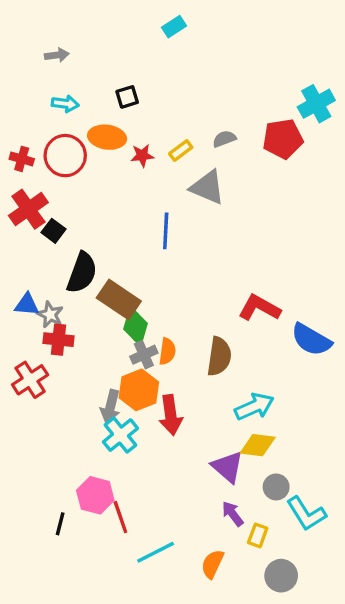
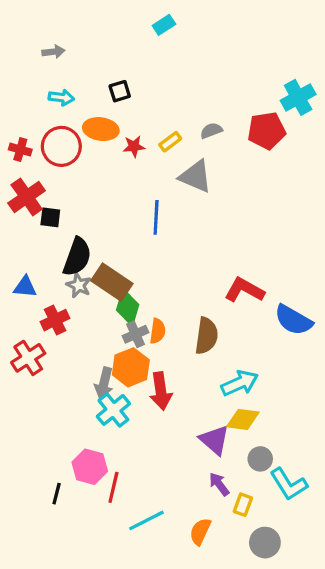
black square: (53, 231) -> (50, 217), turned -30
gray star: (50, 315) -> (79, 285), moved
red cross: (59, 340) -> (55, 320), turned -32
red line: (120, 517) -> (113, 487), turned 32

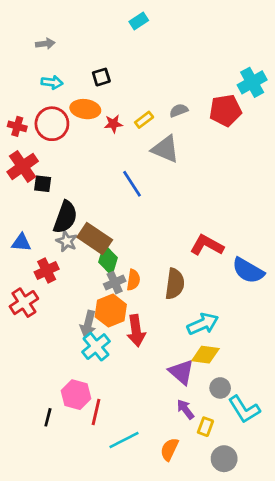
blue line: (156, 217) -> (132, 184), turned -36

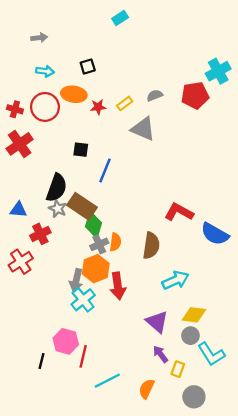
black square: (43, 184) -> (81, 150), moved
blue line: (132, 184) -> (105, 170), moved, turned 55
yellow diamond: (205, 355) -> (194, 315), moved

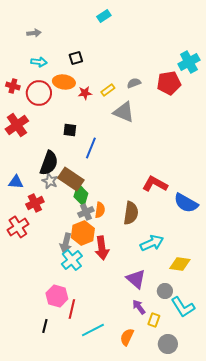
red cross: (15, 109) -> (13, 86), moved
yellow diamond: (194, 315) -> (180, 264), moved
black line: (42, 361) -> (45, 326), moved

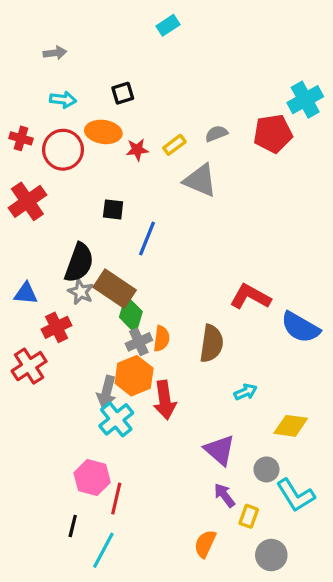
cyan arrow: (152, 243) -> (245, 392), size x0.6
cyan line: (93, 330) -> (103, 550), moved, turned -35

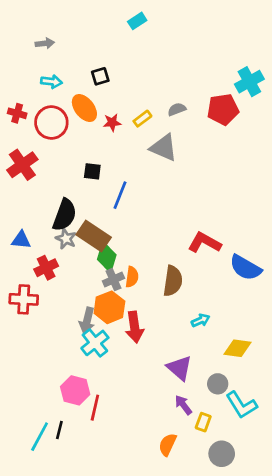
orange ellipse: (103, 132) -> (84, 108), turned 44
red cross: (29, 366) -> (24, 299), turned 36
cyan line: (103, 550) -> (40, 437), moved

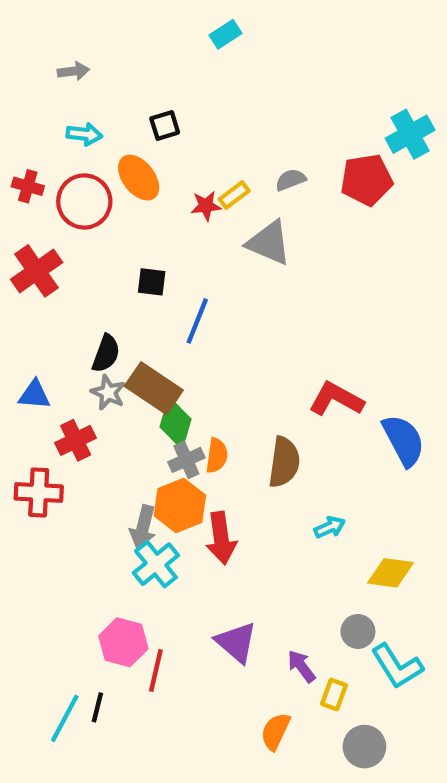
red star: (112, 123) -> (206, 206), moved
black semicircle: (65, 215) -> (106, 353), size x0.7
blue semicircle: (245, 268) -> (404, 440), turned -148
purple triangle: (179, 368) -> (236, 642), moved

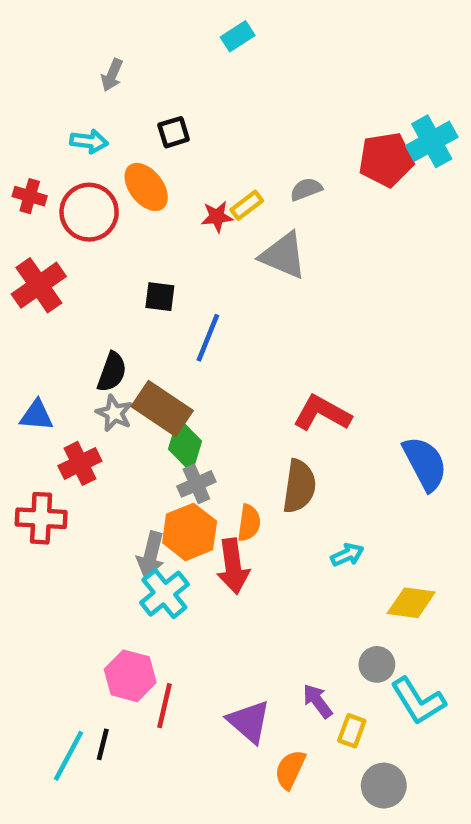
gray arrow: (73, 71) -> (112, 75), moved, turned 120
red pentagon: (367, 180) -> (386, 160), moved
red L-shape: (336, 399) -> (322, 413), moved
orange semicircle: (217, 456) -> (249, 523), moved
purple triangle: (236, 642) -> (249, 722), moved

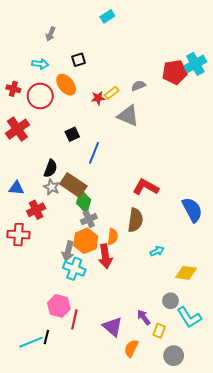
black square: (160, 297) -> (72, 134), turned -32
cyan cross: (164, 594) -> (74, 269), turned -30
cyan line: (69, 756) -> (31, 342), turned 40

